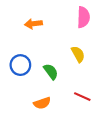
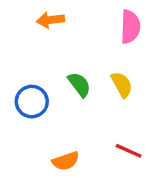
orange arrow: (33, 24) -> (50, 20), moved
green semicircle: (51, 72) -> (79, 85), moved

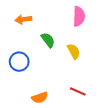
orange arrow: (50, 20) -> (23, 19), moved
green semicircle: (79, 85) -> (48, 40), moved

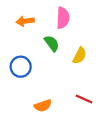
pink semicircle: (79, 16) -> (63, 18), moved
yellow semicircle: (74, 51) -> (80, 56), turned 56

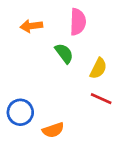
blue circle: (21, 67) -> (20, 112), moved
red line: (84, 99) -> (101, 99), moved

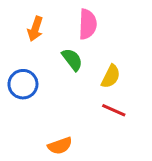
orange arrow: (31, 26) -> (35, 29), turned -65
blue circle: (20, 112) -> (23, 84), moved

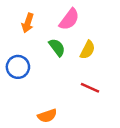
pink semicircle: (88, 24) -> (69, 19), turned 35
yellow semicircle: (111, 76) -> (88, 50), moved

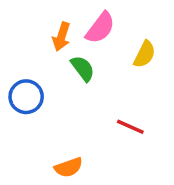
orange arrow: (28, 23) -> (61, 37), moved
yellow semicircle: (88, 50) -> (144, 54), moved

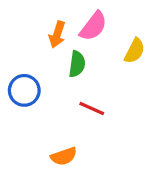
green semicircle: (83, 68) -> (77, 64), turned 45
red line: (130, 127) -> (92, 109), moved

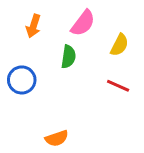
orange arrow: (57, 34) -> (33, 26), moved
red line: (92, 109) -> (118, 86), moved

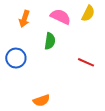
pink semicircle: (83, 23) -> (61, 17), turned -102
yellow semicircle: (119, 45) -> (88, 13), moved

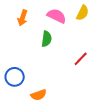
blue circle: (16, 58) -> (15, 77), moved
red line: (86, 62) -> (81, 59), turned -70

